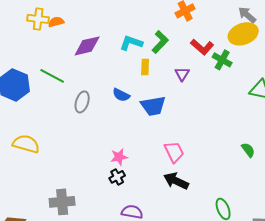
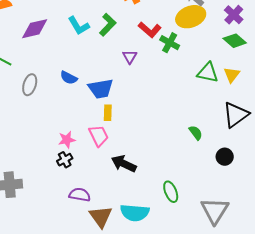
cyan L-shape: (131, 43) -> (79, 26), turned -140
yellow rectangle: (145, 67) -> (108, 113), moved
pink trapezoid: (174, 152) -> (99, 136), moved

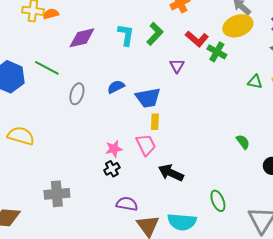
cyan L-shape: (79, 26) -> (126, 35), turned -140
green triangle: (208, 73) -> (255, 82), size x0.7
blue semicircle: (69, 78) -> (116, 87), turned 126

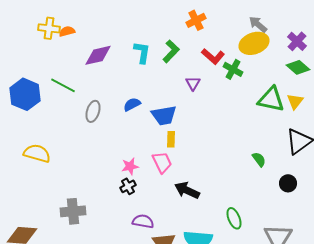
green triangle: (255, 82) -> (271, 99), size x1.8

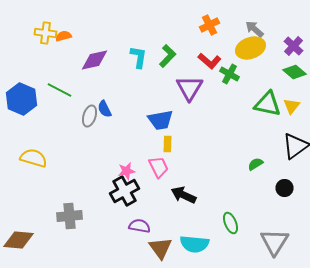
orange cross: (196, 20) -> (210, 25), moved
purple triangle: (193, 83) -> (190, 88), size x1.8
blue semicircle: (132, 104) -> (104, 109), moved, turned -90
green semicircle: (259, 159) -> (256, 164), turned -84
black cross: (128, 186) -> (124, 191), size x1.8

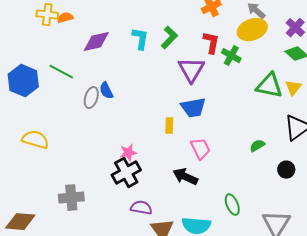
red L-shape: (210, 61) -> (211, 43), turned -120
blue trapezoid: (160, 120) -> (193, 108), moved
pink trapezoid: (158, 167) -> (200, 149), moved

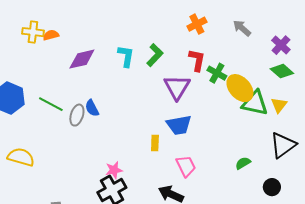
yellow ellipse: (252, 30) -> (240, 88), moved, turned 68
green line: (61, 72) -> (51, 104), moved

